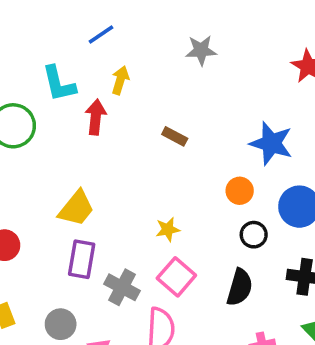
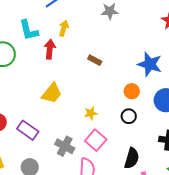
yellow trapezoid: (76, 208) -> (52, 93), moved
black circle: (254, 235) -> (129, 116), moved
purple rectangle: (82, 259) -> (28, 130), moved, turned -65
black semicircle: (240, 287) -> (132, 158), moved

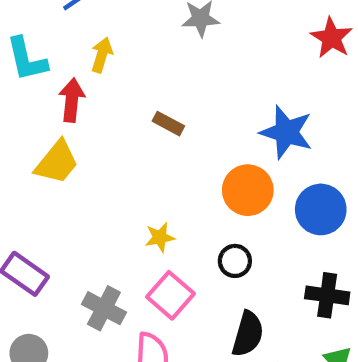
orange circle: (132, 91) -> (248, 190), size x1.5
yellow trapezoid: (52, 93) -> (57, 162), moved
black circle: (129, 116) -> (235, 261), moved

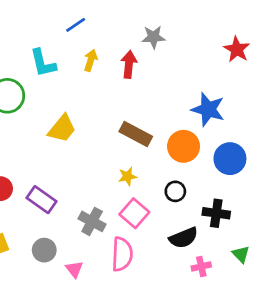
red arrow: (72, 100) -> (129, 64), moved
brown rectangle: (168, 124) -> (136, 134), moved, size x1.6
black cross: (327, 295) -> (216, 213), moved
black semicircle: (248, 334) -> (184, 238), turned 52

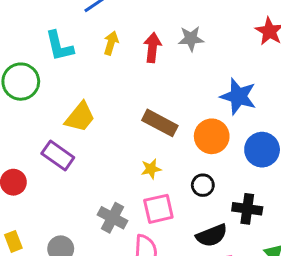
gray star: (153, 37) -> (191, 39), moved
purple rectangle: (41, 200) -> (58, 156), moved
pink square: (134, 213) -> (158, 209), turned 36

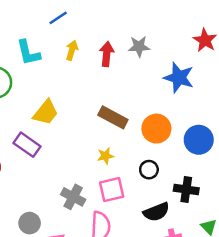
blue star: (238, 96) -> (179, 78), moved

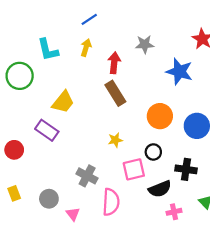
blue line: (58, 18) -> (89, 19), moved
red arrow: (107, 54) -> (114, 63), moved
brown rectangle: (113, 117) -> (115, 93), moved, turned 30
pink square: (112, 190) -> (134, 169), moved

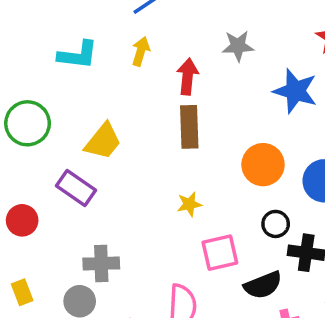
cyan L-shape: (48, 50) -> (78, 55), turned -70
green circle: (20, 76) -> (28, 123), moved
brown rectangle: (115, 93) -> (189, 127), turned 30
black circle: (153, 152) -> (276, 224), moved
gray cross: (87, 176) -> (101, 263), moved, turned -30

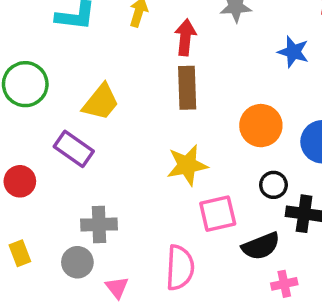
blue star: (295, 91) -> (293, 52), size x0.7
yellow star: (189, 204) -> (187, 165), size x1.6

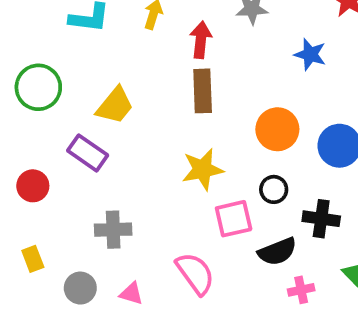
black circle: (273, 185) -> (274, 189), moved
gray circle: (77, 262) -> (80, 288), moved
pink semicircle: (180, 268) -> (195, 273), turned -39
pink triangle: (117, 287) -> (131, 294), turned -35

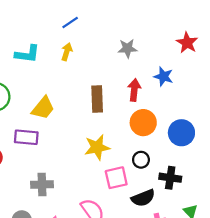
red arrow: (201, 40) -> (134, 90), moved
purple rectangle: (88, 153) -> (26, 137), turned -30

